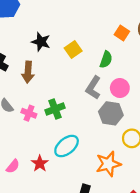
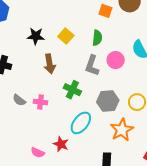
brown arrow: (28, 72) -> (50, 64), moved
green cross: (55, 109) -> (72, 90), moved, turned -30
gray hexagon: (111, 113) -> (108, 101), moved
pink semicircle: (13, 166) -> (38, 153), turned 88

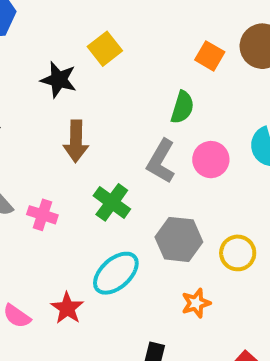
yellow square: (66, 36) -> (105, 49), moved
orange star: (122, 130) -> (196, 303), size x0.6

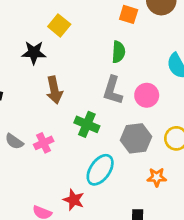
pink circle: (211, 160) -> (147, 95), moved
pink cross: (42, 215) -> (44, 143), turned -30
orange star: (196, 303) -> (157, 177), turned 30

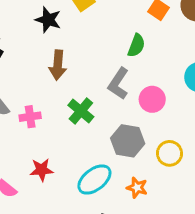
cyan ellipse: (100, 170) -> (94, 180), moved
red star: (74, 200) -> (42, 170), moved, turned 30

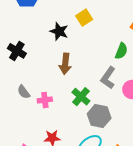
gray hexagon: (128, 141) -> (99, 116), moved

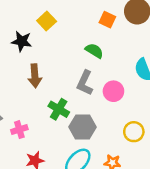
green semicircle: (121, 51) -> (94, 51), turned -70
pink cross: (45, 100) -> (19, 130), moved

